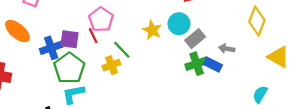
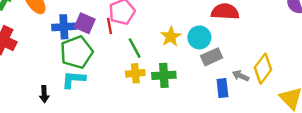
yellow diamond: (257, 21) -> (263, 69), moved
green cross: (197, 64) -> (164, 75), moved
yellow cross: (111, 65) -> (135, 73), moved
blue rectangle: (213, 65) -> (222, 88), turned 42

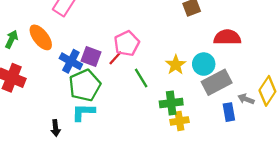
red line: (110, 26) -> (115, 58), turned 56
blue cross: (64, 27) -> (71, 61), turned 35
gray rectangle: (212, 57) -> (217, 82), size x1.4
yellow cross: (135, 73) -> (179, 121), moved

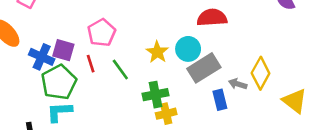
red line: (115, 58) -> (91, 64), moved, turned -56

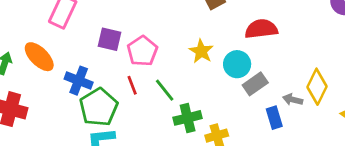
purple square: (63, 50) -> (109, 39), moved
yellow star: (157, 52) -> (201, 51), moved
gray rectangle: (204, 68) -> (255, 84), size x0.7
green cross: (156, 95) -> (188, 118), moved

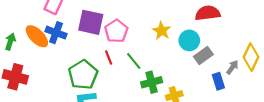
purple square: (109, 39) -> (91, 22), size x1.4
blue cross: (79, 81) -> (56, 33), moved
gray arrow: (293, 100) -> (232, 67), turned 112

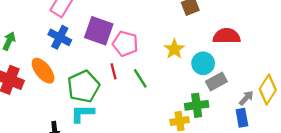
pink pentagon: (116, 31) -> (125, 44), turned -30
orange ellipse: (37, 36) -> (43, 71), moved
blue rectangle: (218, 81) -> (242, 118), moved
green cross: (152, 82) -> (197, 105), moved

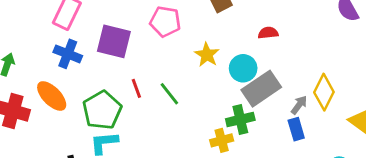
red semicircle: (227, 36) -> (268, 33), size x0.6
pink pentagon: (125, 44) -> (165, 22), moved
gray rectangle: (216, 81) -> (261, 89), size x1.5

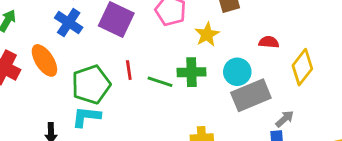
yellow star: (207, 55) -> (207, 34), moved
yellow diamond: (324, 92) -> (302, 67), moved
green line: (169, 94) -> (160, 82), turned -45
green cross: (240, 120) -> (191, 72), moved

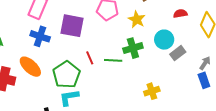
gray rectangle: (251, 95) -> (178, 53), size x0.6

